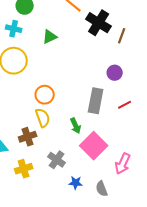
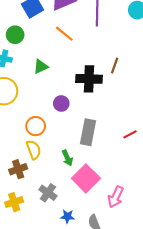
black cross: (99, 23) -> (89, 79), moved, turned -30
purple circle: (115, 73) -> (61, 103), moved
red line: (125, 105) -> (130, 134), moved

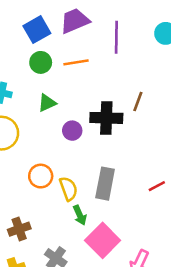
orange line: (64, 34) -> (76, 62), turned -48
green circle: (15, 35) -> (41, 62), moved
purple circle: (61, 103) -> (72, 131), moved
yellow semicircle: (34, 150) -> (68, 189), moved

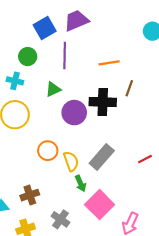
purple line: (116, 37) -> (65, 55), moved
green circle: (41, 62) -> (28, 57), moved
orange line: (76, 62) -> (109, 63), moved
purple circle: (72, 131) -> (74, 113), size x1.5
gray rectangle: (105, 184) -> (102, 157), turned 30

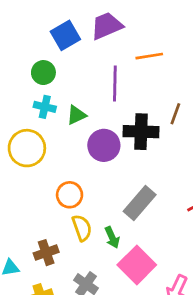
purple line: (65, 55) -> (115, 84), moved
orange line: (109, 63) -> (149, 56), moved
cyan cross: (15, 81) -> (45, 107), moved
yellow semicircle: (71, 161) -> (82, 228), moved

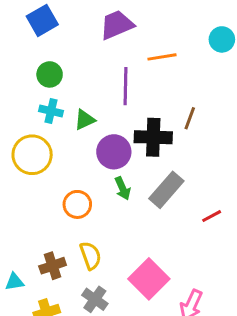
blue square: (65, 35) -> (42, 20), moved
gray rectangle: (140, 203) -> (166, 190), moved
yellow semicircle: (82, 228) -> (90, 256), moved
green arrow: (112, 237) -> (123, 188), moved

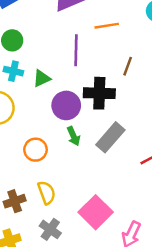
brown line: (190, 118) -> (128, 66), moved

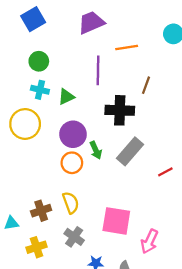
purple circle: (66, 105) -> (73, 134), moved
orange circle: (35, 150) -> (72, 163), moved
pink square: (96, 212) -> (116, 221), turned -36

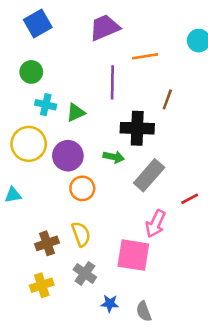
green circle: (39, 61) -> (31, 72), moved
purple circle: (73, 134) -> (68, 156), moved
green arrow: (96, 150) -> (114, 157), moved, turned -54
cyan triangle: (11, 223) -> (13, 195), moved
pink arrow: (149, 241) -> (156, 224), moved

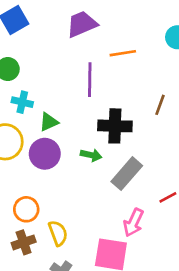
brown line: (167, 99) -> (160, 105), moved
green triangle: (76, 113) -> (49, 122), moved
orange circle: (82, 188) -> (26, 209), moved

